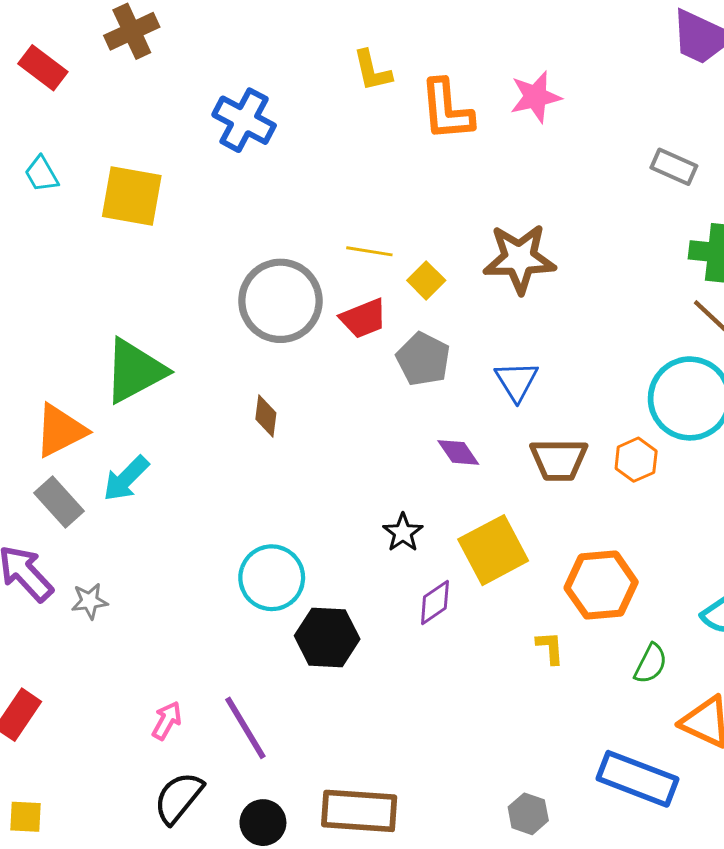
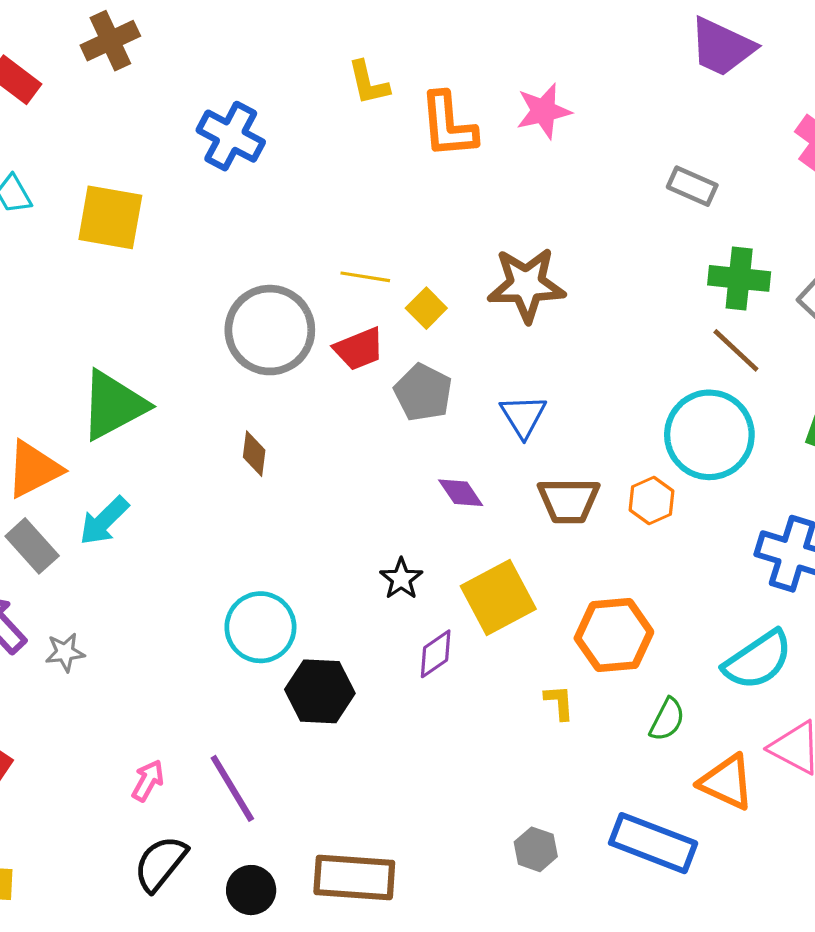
gray hexagon: (528, 814) -> (536, 849), moved

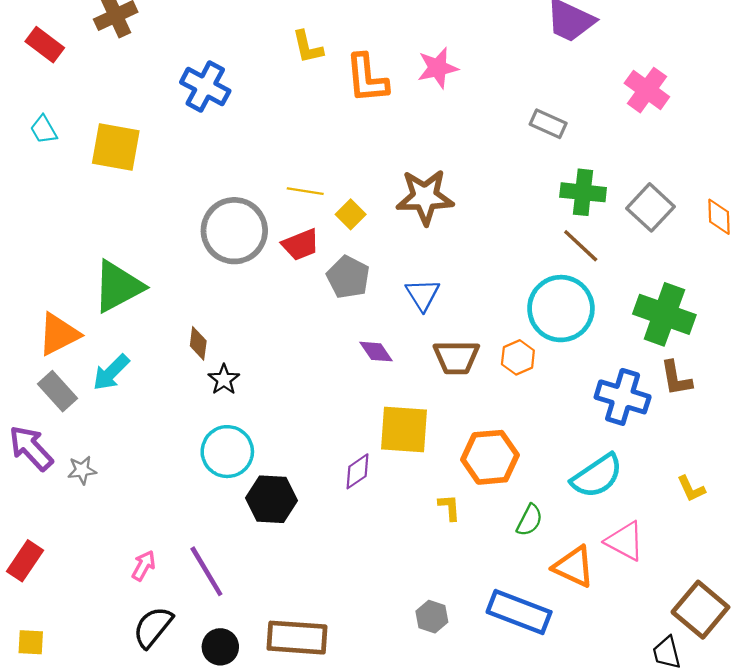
brown diamond: (254, 454) -> (198, 343), moved
black star: (401, 579) -> (224, 379), moved
yellow square: (498, 598) -> (404, 429), turned 32

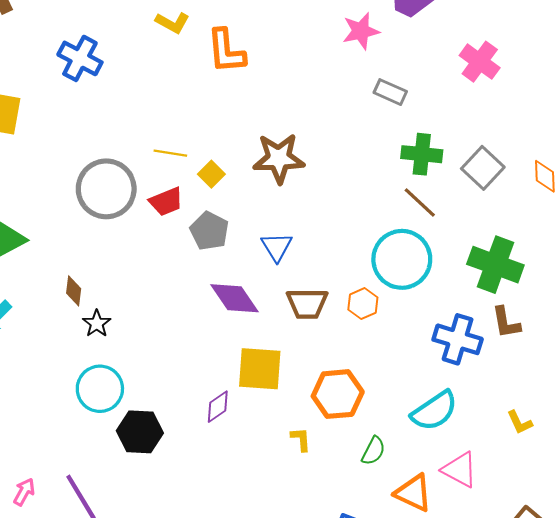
yellow L-shape: (308, 47) -> (172, 23), turned -48
pink star: (438, 68) -> (361, 31), moved
purple diamond: (376, 352) -> (235, 298), size x1.6

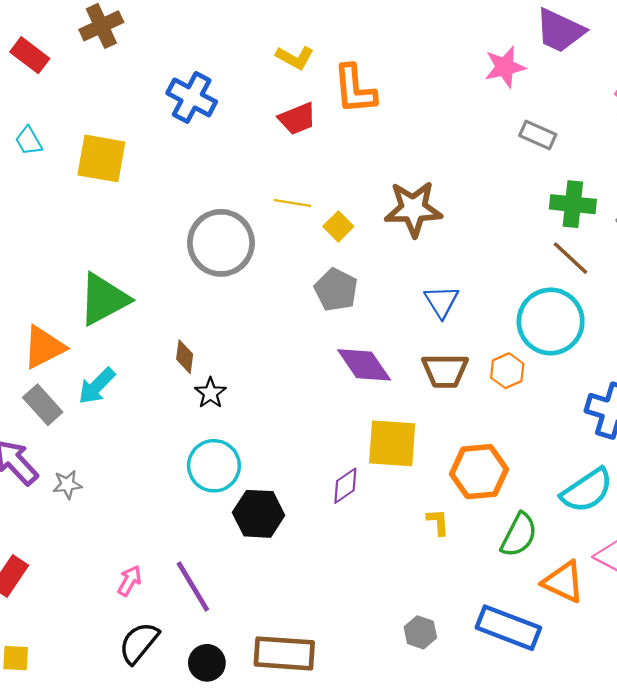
red trapezoid: (166, 201) -> (297, 119), moved
blue triangle: (277, 247) -> (441, 302), moved
green semicircle: (373, 451) -> (519, 535), size x1.4

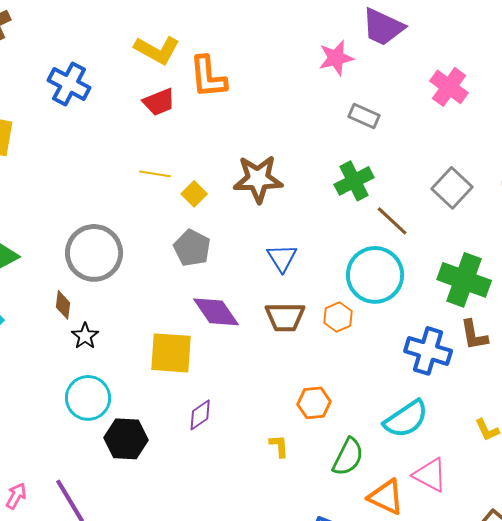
yellow L-shape: (295, 58) -> (157, 50), size x1.4
green cross: (573, 204) -> (354, 181), moved, turned -33
gray circle: (221, 243) -> (94, 253), moved
yellow square: (392, 443) -> (171, 353), moved
orange hexagon: (479, 472) -> (314, 403), size x0.7

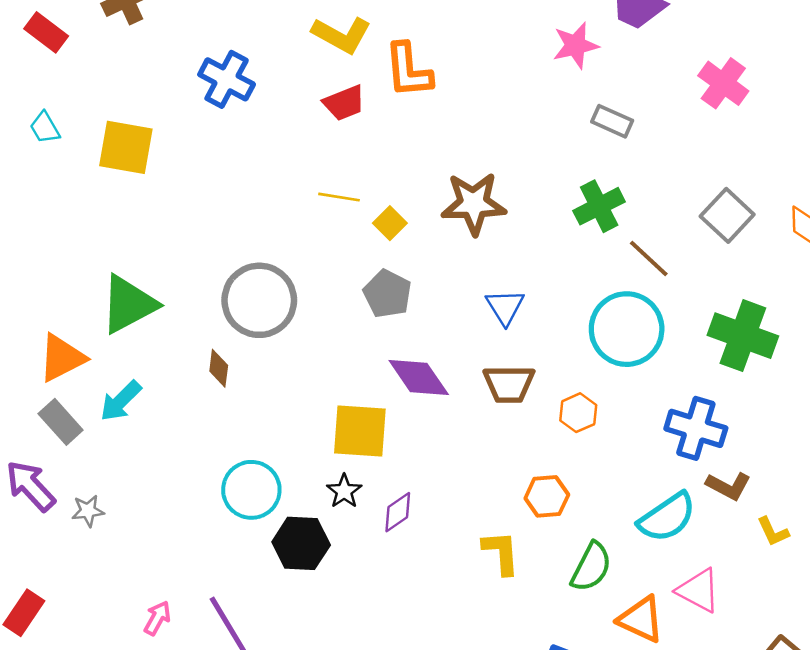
orange hexagon: (338, 317) -> (578, 413), moved
brown L-shape: (474, 335) -> (729, 486), moved, turned -52
black star: (85, 336) -> (344, 491), moved
yellow L-shape: (279, 446) -> (501, 553), size x1.5

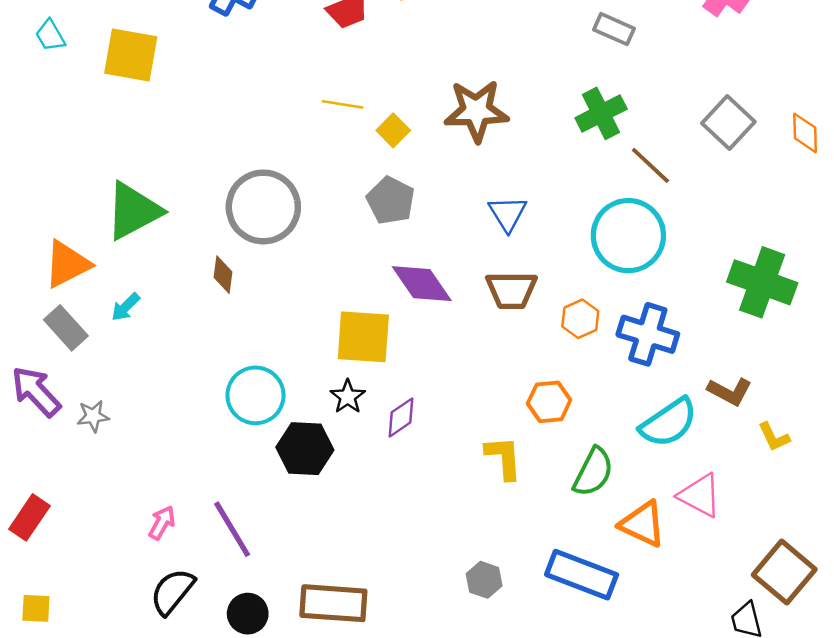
green cross: (743, 336) -> (762, 282), moved
cyan arrow: (121, 401) -> (126, 307), size x0.7
blue cross: (696, 428) -> (648, 334), moved

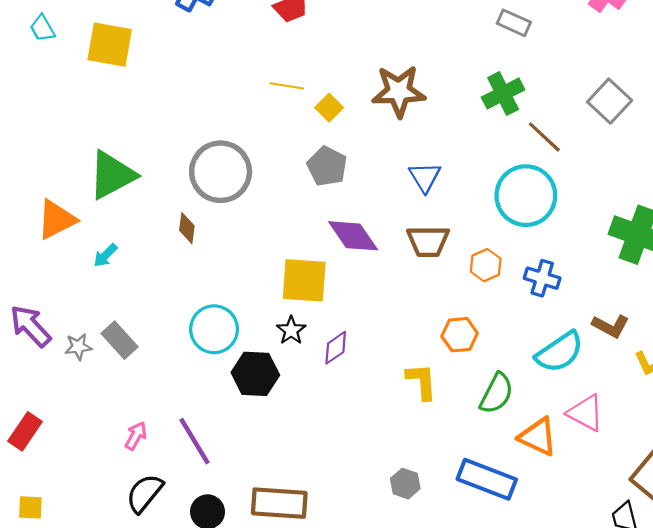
gray rectangle: (66, 328) -> (120, 340), moved
blue cross: (648, 334) -> (542, 278), size x0.7

